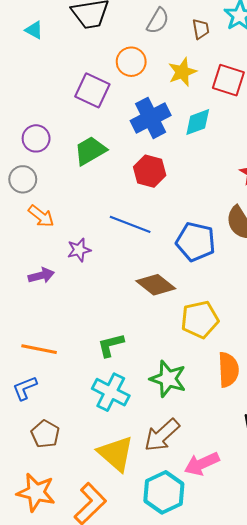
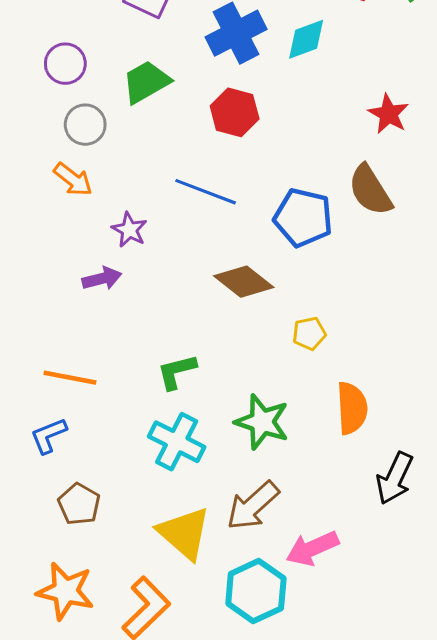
gray circle: (23, 179) -> (85, 125), moved
purple star: (79, 250) -> (129, 230), turned -30
purple arrow: (41, 276) -> (102, 279), moved
yellow pentagon: (200, 319) -> (309, 333), size x0.6

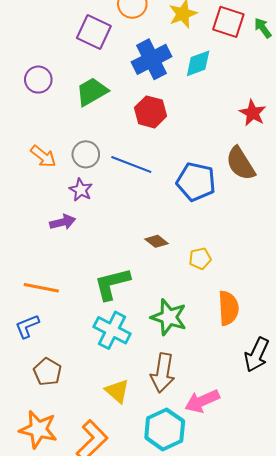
gray circle: (85, 125) -> (86, 154), moved
brown diamond: (244, 282) -> (157, 241), moved, size x0.6
green L-shape: (177, 372) -> (112, 284), size x1.4
brown arrow: (253, 506) -> (163, 373), turned -39
yellow triangle: (184, 533) -> (117, 391), size x0.7

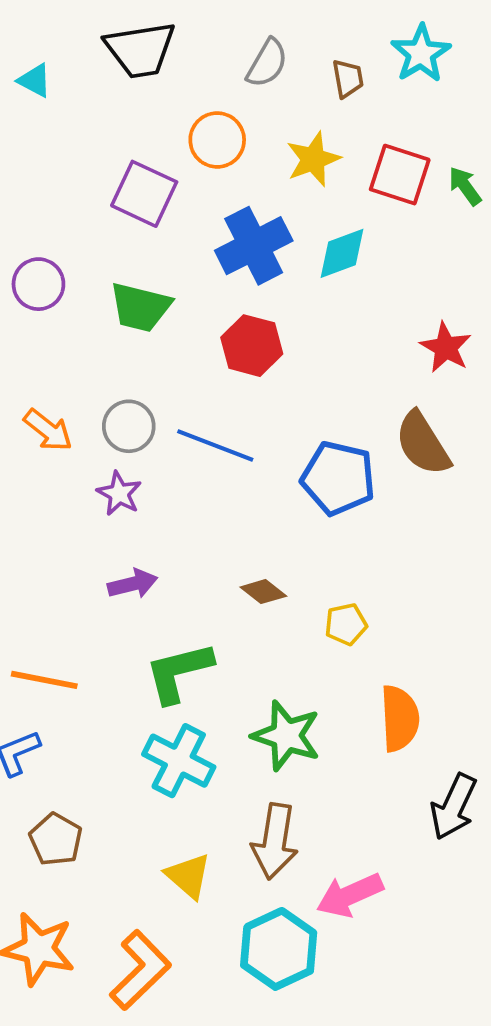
green trapezoid: (92, 92) -> (140, 307), turned -136
purple arrow: (63, 222) -> (133, 584), moved

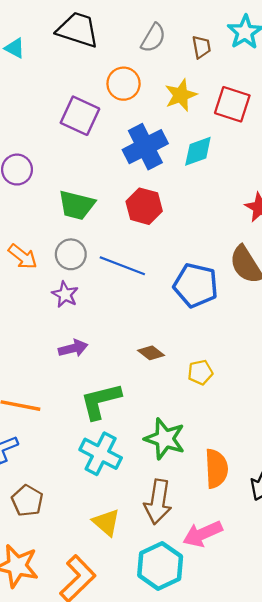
black trapezoid: (140, 50) -> (78, 30), turned -153
green trapezoid: (140, 307) -> (77, 205), moved
orange semicircle: (400, 718) -> (216, 469), moved

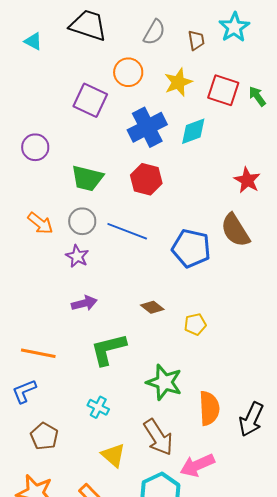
cyan cross: (101, 454) -> (98, 407), moved, size x0.6
brown arrow: (158, 502) -> (158, 437), turned -42

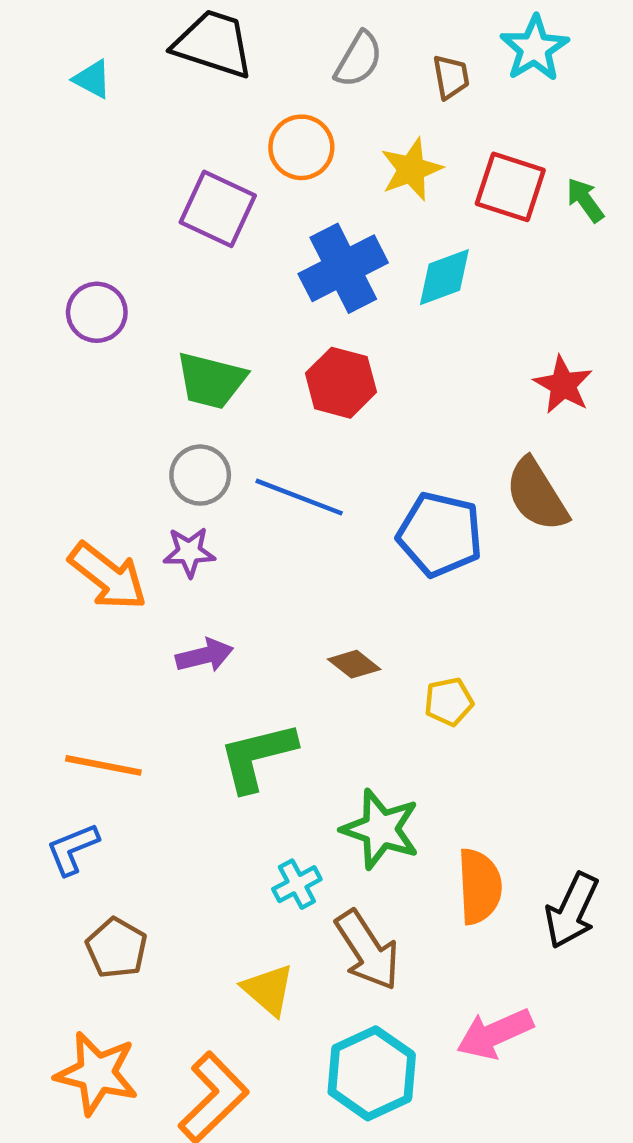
orange arrow: (40, 223) -> (108, 576), moved, size x1.4
purple star: (77, 256) -> (189, 552), turned -30
cyan cross: (98, 407) -> (297, 884), moved, turned 35
pink arrow: (197, 465) -> (495, 1034), moved

